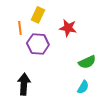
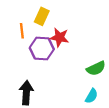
red star: (68, 28) -> (59, 37), moved

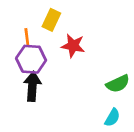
purple hexagon: (42, 48) -> (31, 59), moved
black arrow: (26, 93) -> (32, 86), moved

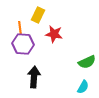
black arrow: (32, 86) -> (34, 77), moved

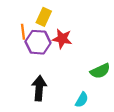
purple hexagon: (23, 44) -> (38, 42), moved
cyan semicircle: (83, 87) -> (82, 100), moved

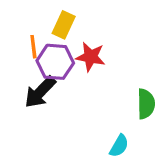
green semicircle: (100, 71) -> (146, 104), turned -66
black arrow: (39, 88) -> (40, 92), moved, turned -140

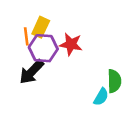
yellow rectangle: (64, 25) -> (41, 27), moved
cyan semicircle: (119, 146) -> (101, 97), moved

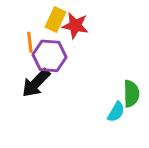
yellow rectangle: (41, 27) -> (56, 20), moved
red star: (71, 44) -> (75, 26), moved

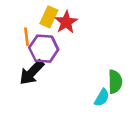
red star: (75, 26) -> (66, 22), turned 30

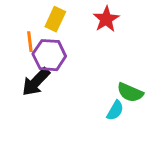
red star: (66, 22) -> (106, 19), moved
green semicircle: (115, 82) -> (130, 92), turned 115

